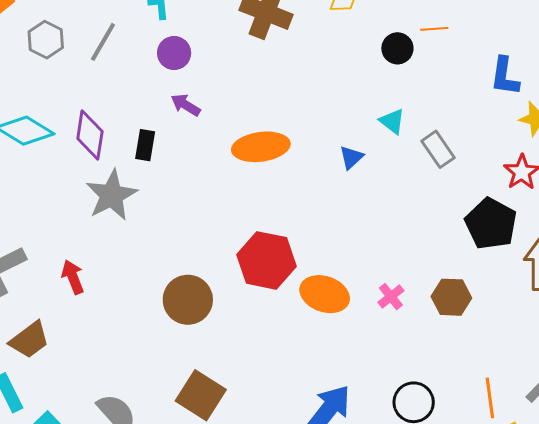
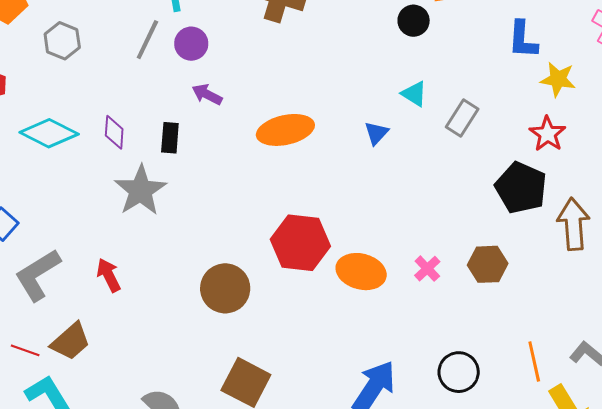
gray line: (103, 42) -> (147, 40), moved
purple diamond: (90, 135) -> (114, 132), size x0.7
gray rectangle: (438, 149) -> (462, 118), turned 72

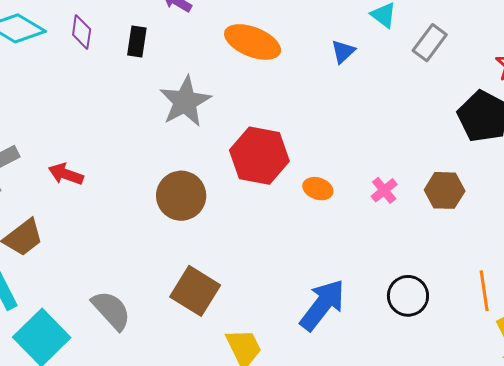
orange ellipse: (285, 130) -> (253, 42), turned 30
gray star: (141, 190) -> (185, 102), moved
orange ellipse: (361, 272) -> (318, 189), size x0.6
red arrow: (109, 275) -> (66, 174), turned -48

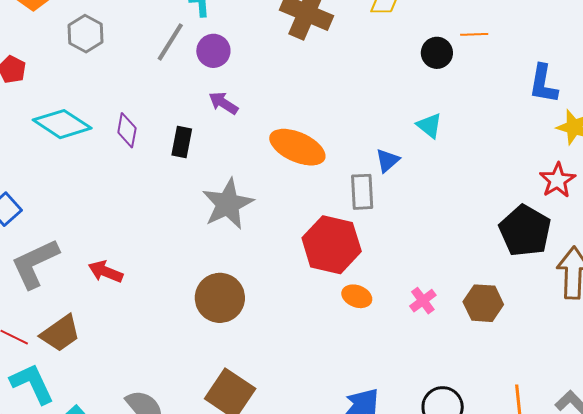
gray rectangle: (430, 43) -> (362, 192), moved, turned -42
red hexagon: (259, 156) -> (332, 245), moved

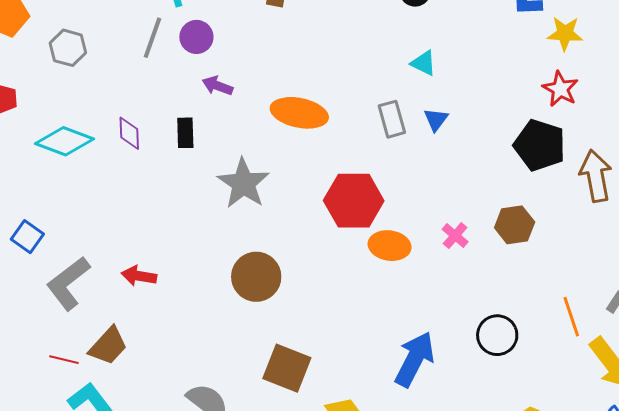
blue triangle: (387, 160) -> (436, 119), moved
gray rectangle: (362, 192) -> (392, 119), moved
orange ellipse: (357, 296) -> (390, 246), size x1.4

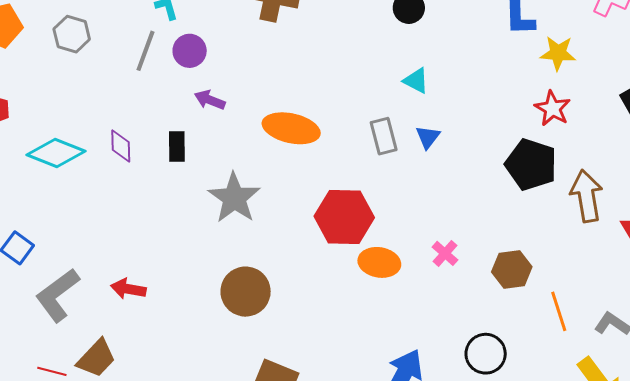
gray hexagon: (68, 48) -> (72, 34), moved
brown hexagon: (515, 225) -> (512, 269), moved
orange line: (571, 317) -> (559, 311), moved

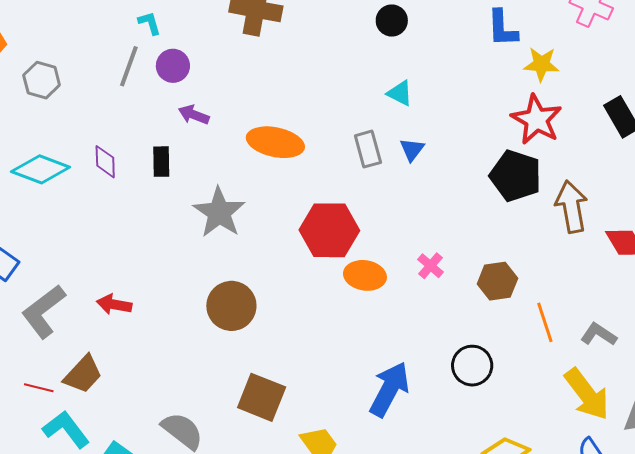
gray hexagon: (72, 34) -> (42, 80), moved
red star: (553, 108) -> (537, 120), size x1.4

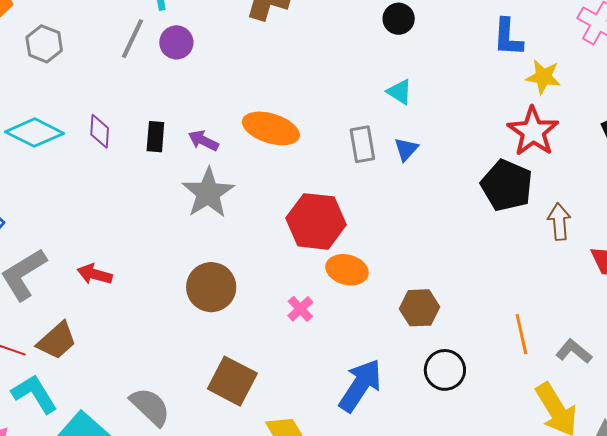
purple arrow: (194, 115) -> (203, 141), moved
brown arrow: (571, 207) -> (559, 222), size x0.7
pink cross: (431, 266) -> (300, 309), moved
brown hexagon: (497, 281) -> (419, 308), moved

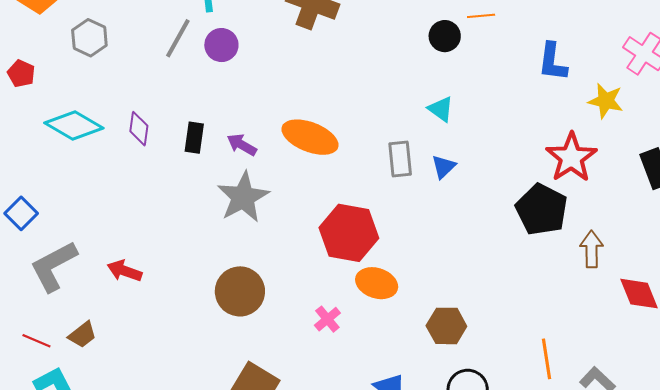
yellow star: (543, 77) -> (606, 101), moved
brown trapezoid: (57, 341) -> (82, 335), size x0.7

